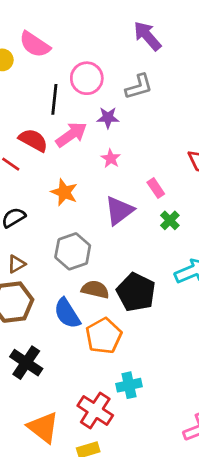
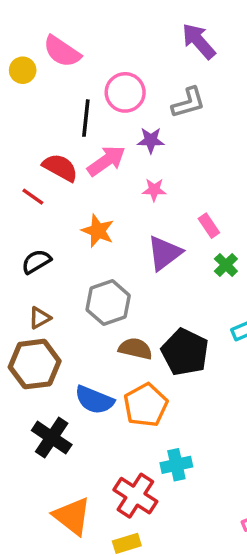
pink star: (111, 158) -> (154, 190), turned -30
blue semicircle: (67, 313) -> (94, 400), moved, turned -36

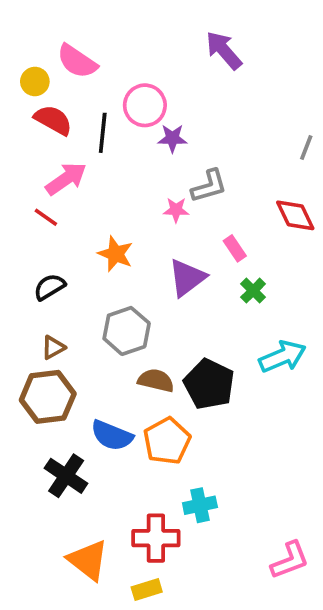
gray L-shape: (188, 103) -> (209, 186), moved
purple star: (151, 140) -> (172, 138), moved
pink arrow: (106, 161) -> (66, 179), moved
red semicircle: (60, 168) -> (53, 120), moved
red cross: (135, 496) -> (156, 538), turned -33

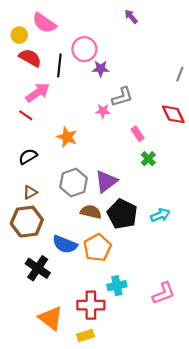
purple arrow: (224, 50) -> (131, 17), size x0.6
purple triangle: (187, 278) -> (106, 181), moved
cyan arrow: (282, 357) -> (160, 215), moved, size x0.7
pink L-shape: (290, 560) -> (164, 293), moved

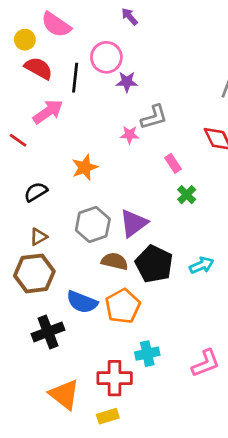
purple arrow: (131, 17) -> (130, 17), moved
red line: (26, 115) -> (18, 140), moved
orange star: (67, 137) -> (85, 167), turned 30
black cross: (38, 268) -> (48, 332), turned 35

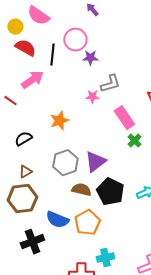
pink rectangle: (173, 163) -> (124, 118), size x1.6

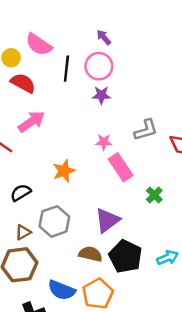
pink circle: (75, 40) -> (99, 66), moved
black line: (52, 55) -> (66, 69), moved
gray L-shape: (110, 84) -> (146, 130), moved
pink rectangle: (124, 118) -> (121, 167), moved
gray hexagon: (65, 163) -> (54, 221), moved

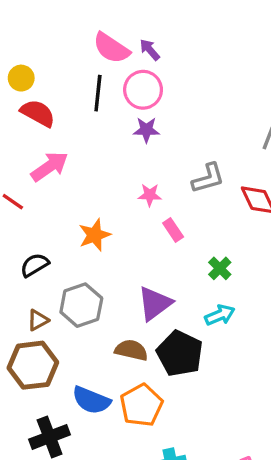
pink semicircle: (39, 45) -> (111, 48), moved
pink rectangle: (121, 167) -> (173, 230), size x0.6
cyan arrow: (168, 258) -> (220, 315), moved

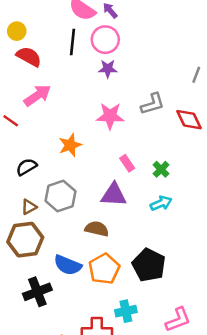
pink star: (150, 195) -> (110, 116), size x1.6
pink rectangle: (173, 230) -> (127, 163), moved
purple triangle: (155, 303) -> (114, 195), turned 40
black pentagon: (180, 353) -> (149, 265), moved

